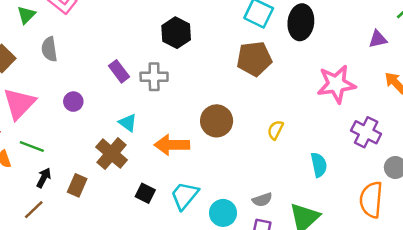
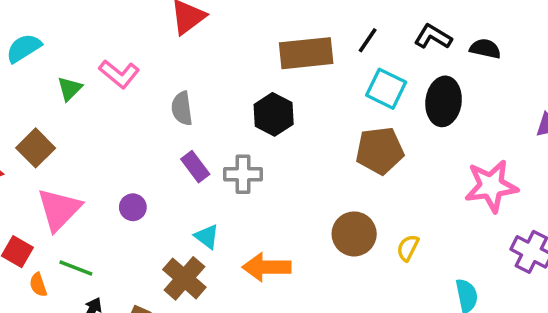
gray semicircle: (49, 49) -> (182, 108), moved
brown circle: (217, 121) -> (354, 234), moved

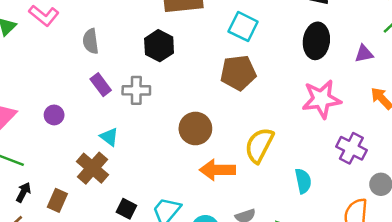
black ellipse: (444, 101) -> (316, 41), moved
brown circle: (354, 234) -> (195, 128), moved
yellow semicircle: (408, 248) -> (259, 145), size x1.8
orange arrow: (267, 267) -> (217, 170), moved

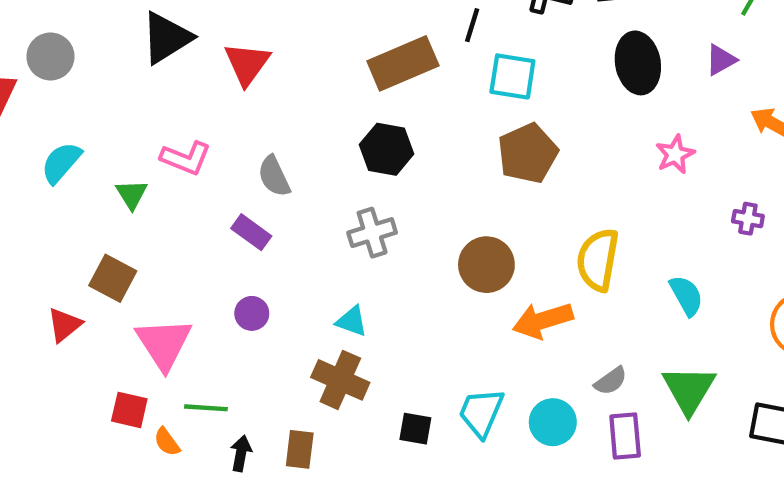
purple rectangle: (101, 85) -> (251, 232), moved
pink star: (321, 99) -> (675, 154), size x0.6
purple cross: (351, 148) -> (748, 219), size x0.6

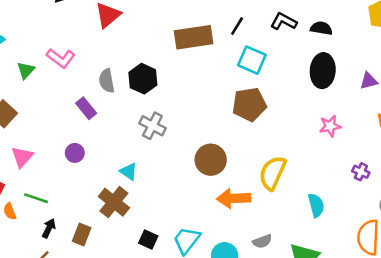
black hexagon: (387, 149) -> (143, 79), moved
gray cross: (372, 233) -> (152, 126), turned 30
pink triangle: (164, 344) -> (22, 157), size x0.7

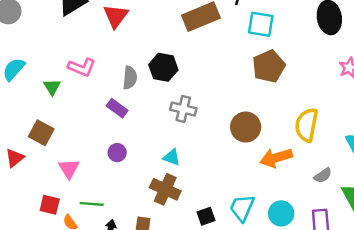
gray semicircle: (107, 81) -> (130, 78), turned -150
black square: (148, 240) -> (206, 216), turned -30
gray semicircle: (262, 241) -> (323, 175), moved

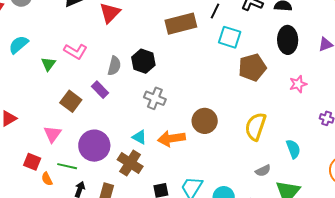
brown pentagon: (269, 66) -> (252, 67), moved
brown square: (41, 133) -> (71, 101), moved
purple circle: (117, 153) -> (94, 146), moved, size x2.0
orange arrow: (276, 158) -> (171, 138), moved

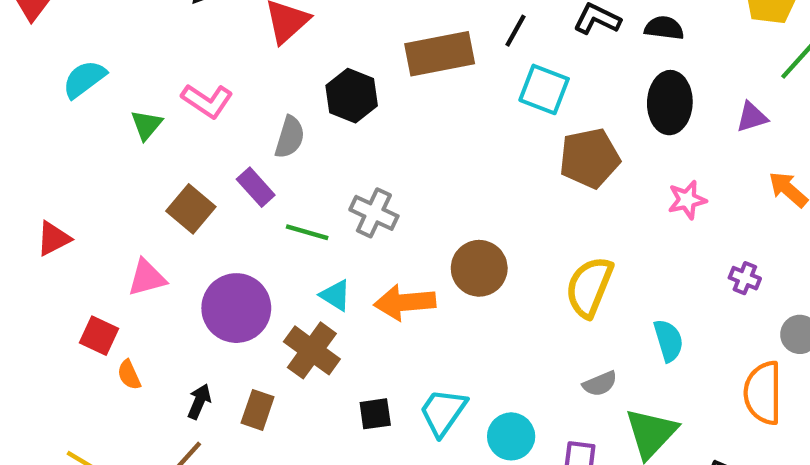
black hexagon: (143, 61) -> (352, 96), moved
pink triangle: (52, 134) -> (147, 278), turned 36
green line: (67, 166) -> (307, 232), moved

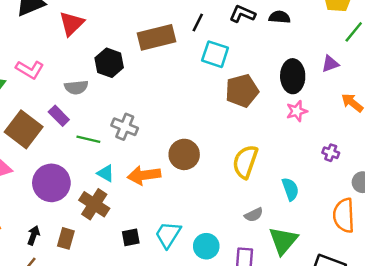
black ellipse: (670, 103) -> (293, 76), moved
gray semicircle: (290, 137) -> (76, 87), turned 70
brown square: (191, 209) -> (24, 129), size x1.4

